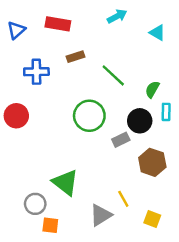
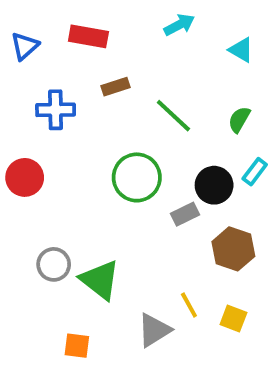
green semicircle: (152, 89) -> (239, 119), moved
cyan rectangle: (166, 112) -> (255, 172), turned 36
gray circle: (35, 204) -> (54, 264), moved
yellow square: (152, 219) -> (233, 319), moved

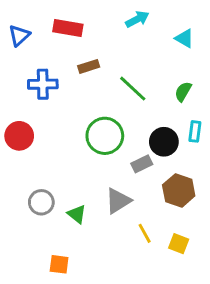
cyan rectangle: (255, 172) -> (195, 131), turned -30
green triangle: (100, 280) -> (77, 214), size x0.6
gray triangle: (154, 330) -> (118, 201), moved

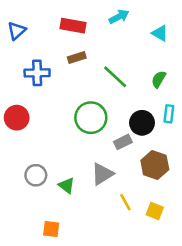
red rectangle: (68, 28) -> (73, 26), moved

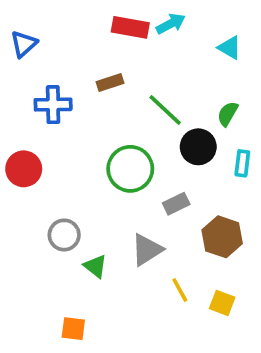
red rectangle: (73, 26) -> (130, 27), moved
black circle: (142, 123) -> (198, 147), moved
gray circle: (36, 175) -> (64, 235), moved

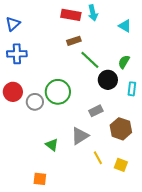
cyan arrow: (171, 24) -> (93, 13), turned 105
brown rectangle: (110, 82) -> (74, 41), moved
blue cross: (53, 105) -> (17, 54), moved
green circle: (130, 169) -> (58, 92), moved
gray circle: (64, 235) -> (35, 102), moved

